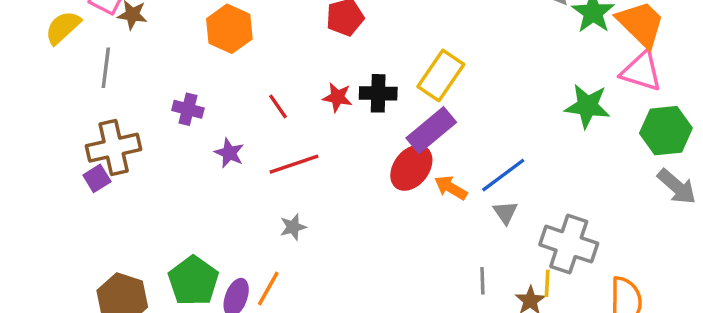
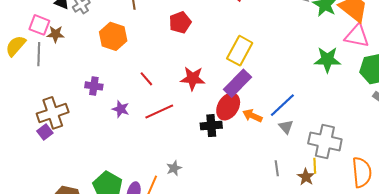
gray line: (106, 68) -> (39, 54), moved
black cross: (378, 93) -> (211, 126), moved
red star: (337, 97) -> (193, 78), moved, size x1.4
gray star: (293, 227) -> (174, 168), moved

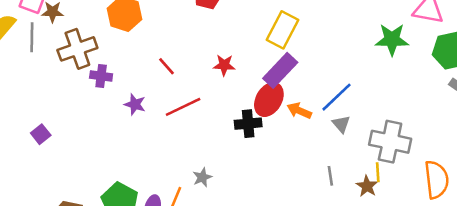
red star: (193, 78) -> (224, 65), size x0.7
brown cross: (53, 113) -> (77, 49), moved

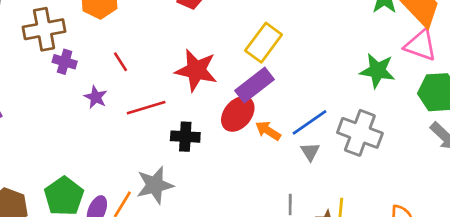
red star: (224, 65) -> (196, 70), size x1.8
red line: (166, 66) -> (121, 62), moved
black cross: (248, 124) -> (185, 137), moved
gray cross: (390, 142) -> (360, 133), moved
gray star: (202, 177) -> (155, 185), size x1.8

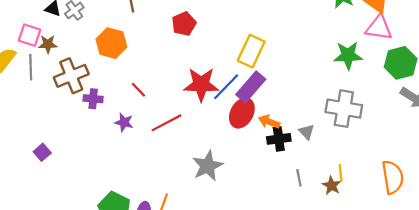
blue line: (310, 122) -> (226, 87), moved
black cross: (185, 137) -> (279, 139), moved
gray star: (155, 185) -> (208, 166), moved

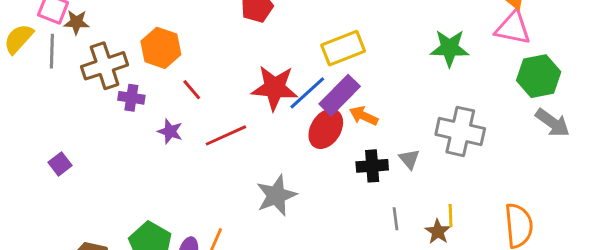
orange hexagon: (111, 43) -> (161, 48), moved
yellow rectangle: (251, 51) -> (343, 48), turned 40
green star: (348, 55) -> (450, 48), moved
orange arrow: (269, 122) -> (364, 116), moved

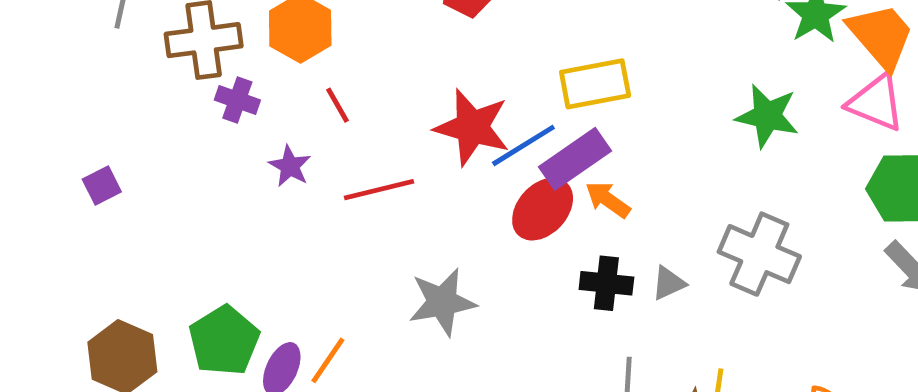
gray triangle: (409, 159) -> (669, 283), turned 35

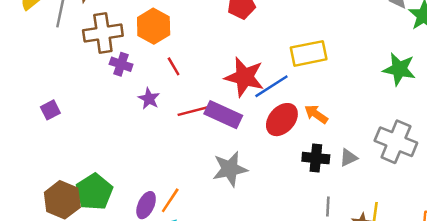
purple rectangle: (575, 159) -> (223, 115), moved, turned 60
green pentagon: (224, 341) -> (94, 192), moved

